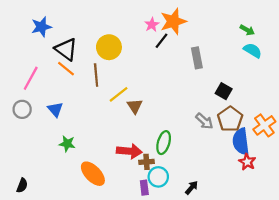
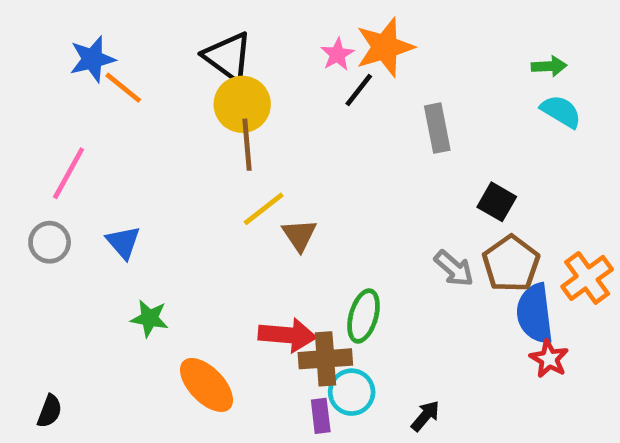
green arrow: (247, 30) -> (549, 66), turned -32
black triangle: (66, 49) -> (228, 57), moved
orange line: (66, 69) -> (123, 88), moved
brown line: (96, 75) -> (247, 145), moved
brown cross: (146, 162) -> (325, 359), size x1.5

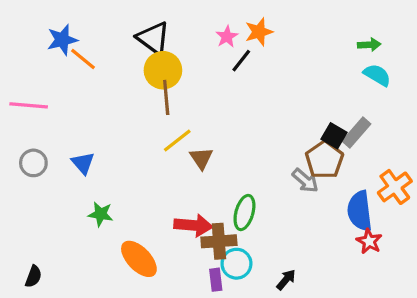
orange star: (385, 47) -> (259, 32), size x0.7
gray rectangle: (437, 128) -> (356, 133), moved, turned 52
pink line: (69, 173) -> (29, 105), moved, turned 66
brown pentagon: (511, 264) -> (324, 160), moved

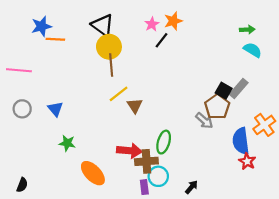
orange line: (83, 59) -> (55, 39), turned -36

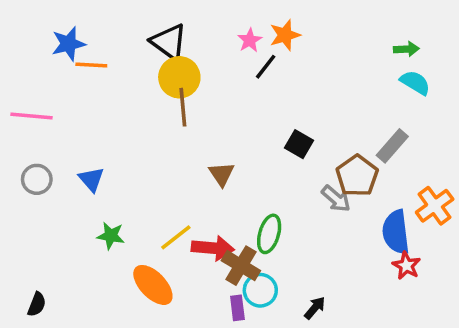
black square: (224, 91) -> (299, 144), moved
yellow line: (119, 94) -> (176, 237), moved
brown cross: (146, 161) -> (241, 266), turned 35

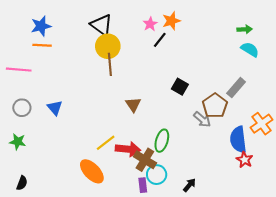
orange line: (91, 65) -> (42, 45), moved
green star: (111, 236) -> (18, 142), moved

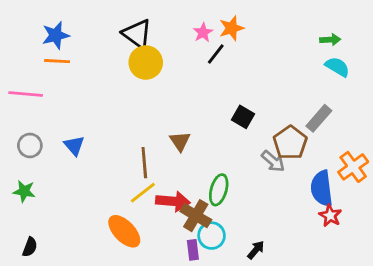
brown line: (110, 64) -> (144, 163), moved

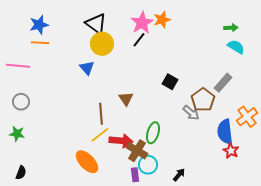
pink star: (203, 32) -> (142, 23), size x1.6
black line: (216, 54) -> (139, 40), moved
blue triangle: (74, 145) -> (87, 68), moved

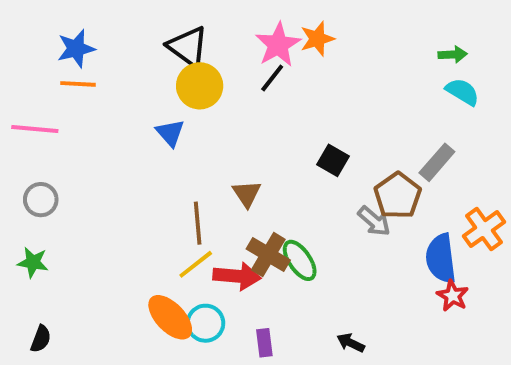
green ellipse: (153, 133) -> (300, 260), turned -50
brown cross: (137, 151) -> (268, 255), moved
cyan circle: (148, 165) -> (205, 323), moved
black arrow: (179, 175) -> (351, 343), turned -104

